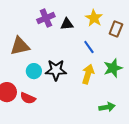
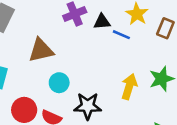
blue line: (89, 47) -> (121, 35), moved, turned -32
black star: (56, 70) -> (88, 106), moved

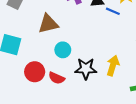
yellow arrow: (129, 87) -> (113, 66), moved

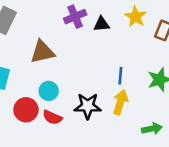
blue line: (113, 11) -> (120, 76), moved, turned 72
cyan circle: (63, 50) -> (49, 91), moved

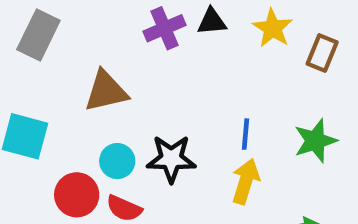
black triangle: (102, 24) -> (212, 21), moved
black star: (88, 106) -> (171, 159), moved

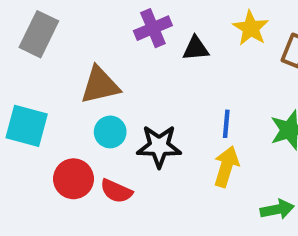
black triangle: (212, 21) -> (196, 48), moved
cyan circle: (117, 161) -> (110, 132), moved

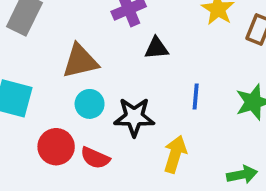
black triangle: (196, 48) -> (157, 48), moved
yellow arrow: (226, 167) -> (175, 154), moved

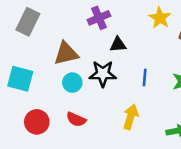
black star: (134, 117) -> (103, 74), moved
red circle: (56, 147) -> (37, 122), moved

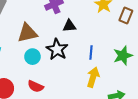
black star: (103, 74) -> (57, 49), turned 30
yellow arrow: (131, 117) -> (93, 77), moved

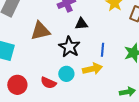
cyan circle: (32, 57) -> (66, 74), moved
yellow arrow: (93, 77) -> (92, 69), moved, turned 60

